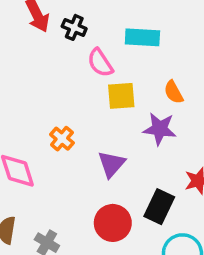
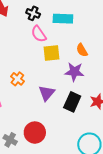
black cross: (74, 27) -> (33, 13), moved
black rectangle: (159, 207) -> (72, 102), moved
red circle: (113, 223) -> (35, 133), moved

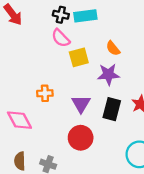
black cross: (33, 13) -> (61, 15), moved
orange cross: (17, 79) -> (45, 93), turned -32
red circle: (35, 133) -> (81, 138), moved

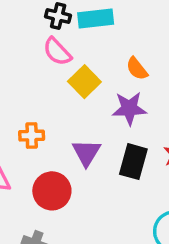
yellow square: (79, 57) -> (84, 82), turned -30
red circle: (81, 138) -> (52, 191), moved

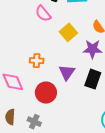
pink semicircle: (57, 52) -> (43, 14), moved

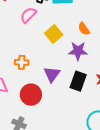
pink semicircle: (43, 14) -> (28, 15), turned 84

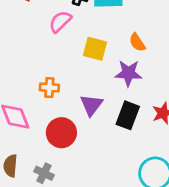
yellow square: (54, 34) -> (95, 49), turned -36

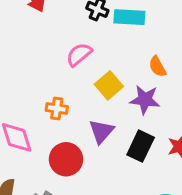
pink semicircle: (60, 22) -> (79, 54), moved
yellow square: (95, 49) -> (109, 85), moved, turned 30

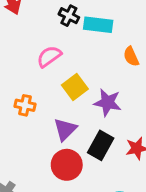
orange semicircle: (157, 67) -> (131, 57), moved
red circle: (66, 159) -> (67, 165), moved

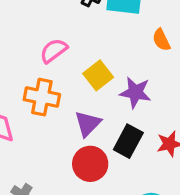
pink semicircle: (49, 56) -> (54, 51), moved
orange cross: (25, 105) -> (42, 97), size x1.5

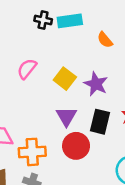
purple star: (135, 92) -> (96, 84), turned 30
orange cross: (42, 97) -> (32, 152), moved

